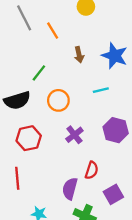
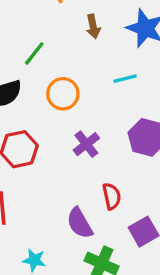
red semicircle: (92, 170) -> (112, 196), turned -30
purple semicircle: (70, 189) -> (80, 223), turned -45

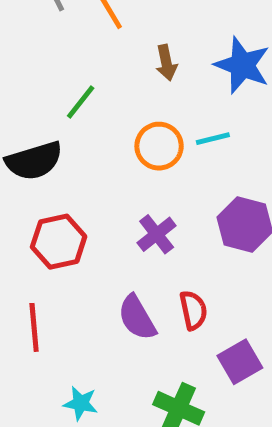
orange circle: (63, 94) -> (159, 146), moved
purple semicircle: (80, 223) -> (137, 318), moved

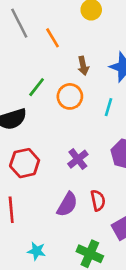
cyan line: (213, 139) -> (109, 107), turned -60
orange circle: (159, 146) -> (70, 96), moved
purple semicircle: (137, 318) -> (67, 204), turned -120

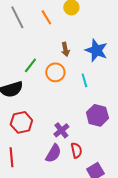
orange line: (53, 38) -> (46, 17), moved
cyan line: (109, 107) -> (84, 80), turned -32
purple cross: (78, 159) -> (61, 130), moved

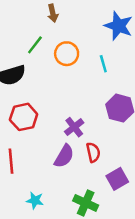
brown arrow: (65, 49) -> (53, 13), moved

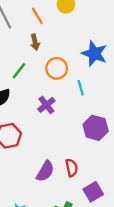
orange circle: (67, 54) -> (57, 68), moved
purple cross: (74, 127) -> (46, 105), moved

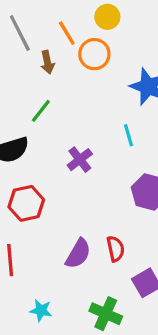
brown arrow: (35, 42) -> (47, 62), moved
orange circle: (57, 68) -> (94, 54), moved

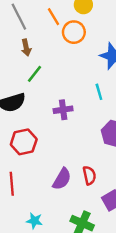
brown arrow: (47, 62) -> (26, 48), moved
purple cross: (80, 160) -> (63, 110), turned 30

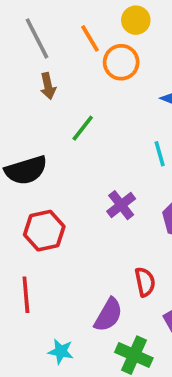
green line: (34, 74) -> (83, 128), moved
purple cross: (63, 110) -> (121, 205), moved, turned -30
purple semicircle: (62, 179) -> (108, 315), moved

